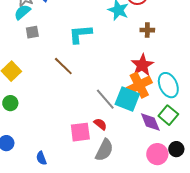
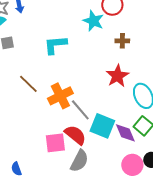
brown line: (63, 66) -> (28, 84), moved
orange cross: (139, 85) -> (60, 96), moved
cyan square: (127, 99) -> (102, 126), moved
red semicircle: (100, 124) -> (75, 135), size x1.6

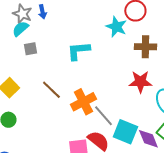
brown cross: (122, 41) -> (145, 47), size x1.5
red star: (117, 76) -> (140, 82), turned 30

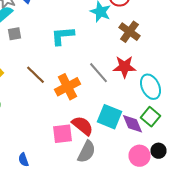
brown cross: (145, 47) -> (130, 32), turned 35
gray line: (103, 116) -> (98, 73), moved

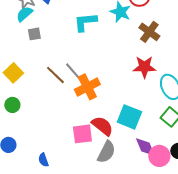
cyan L-shape: (62, 36) -> (85, 22), moved
gray line: (98, 73) -> (74, 73), moved
purple diamond: (132, 124) -> (145, 147), moved

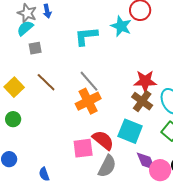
brown cross: (149, 32) -> (142, 101), moved
gray line: (74, 73) -> (89, 81), moved
brown line: (55, 75) -> (46, 82), moved

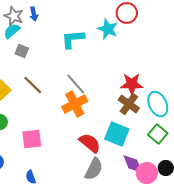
gray square: (35, 48) -> (22, 51), turned 32
pink square: (83, 148) -> (32, 139), moved

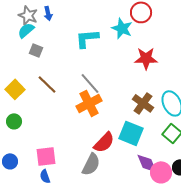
red star: (132, 84) -> (146, 58), moved
pink square: (32, 139) -> (46, 156), moved
red semicircle: (90, 143) -> (104, 142), turned 95
gray semicircle: (94, 169) -> (91, 164), moved

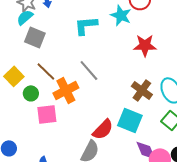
gray square: (36, 50) -> (35, 37), size x1.5
orange cross: (89, 103) -> (66, 90), moved
green circle: (14, 121) -> (31, 93), moved
pink square: (46, 156) -> (47, 114), moved

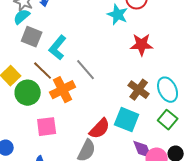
cyan L-shape: (86, 25) -> (58, 48), moved, turned -45
green circle: (31, 93) -> (28, 93), size x1.6
pink square: (47, 114) -> (47, 127), moved

